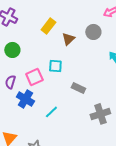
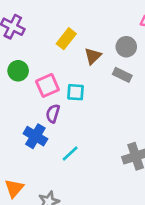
pink square: (34, 77) -> (47, 85), moved
purple semicircle: (10, 82) -> (53, 114), moved
gray rectangle: (78, 88) -> (122, 75), moved

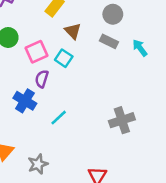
brown triangle: (93, 56) -> (73, 31), moved, turned -30
cyan square: (76, 92) -> (64, 58), turned 30

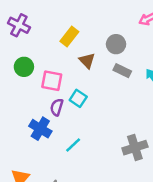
gray circle: (113, 14) -> (116, 44), moved
pink square: (37, 52) -> (52, 81), turned 35
cyan square: (64, 58) -> (78, 98), moved

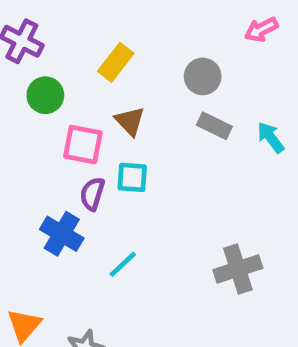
brown triangle: (87, 61) -> (130, 121), moved
green circle: (24, 67) -> (45, 95), moved
cyan square: (78, 98) -> (132, 177), turned -30

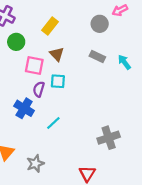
gray circle: (203, 76) -> (100, 24), moved
gray cross: (238, 269) -> (109, 138), moved

